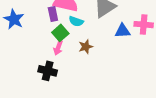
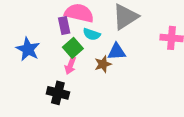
blue star: (14, 19) -> (28, 49), moved
blue triangle: (123, 31) -> (117, 52), moved

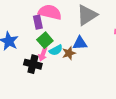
cyan semicircle: (92, 34) -> (56, 50), moved, turned -48
black cross: (58, 93) -> (33, 64), moved

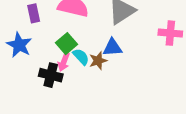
purple rectangle: (38, 22) -> (34, 13), moved
cyan semicircle: (56, 50) -> (81, 57), turned -104

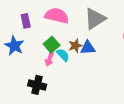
brown star: (98, 61) -> (75, 46), moved
black cross: (51, 75) -> (37, 85), moved

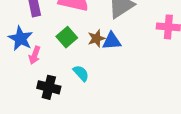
cyan semicircle: (63, 55) -> (81, 73), moved
pink arrow: (49, 59) -> (35, 55), moved

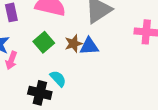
black cross: (49, 87) -> (40, 93), moved

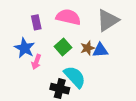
cyan semicircle: (58, 79) -> (75, 77), size x1.6

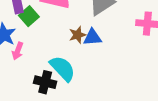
green square: (63, 47) -> (29, 16), moved

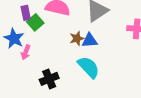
cyan semicircle: (63, 68) -> (89, 67), moved
black cross: (45, 82) -> (49, 79), turned -36

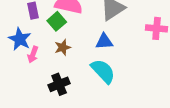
green square: (35, 22) -> (57, 21), moved
brown star: (77, 38) -> (63, 47), moved

